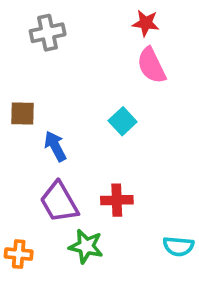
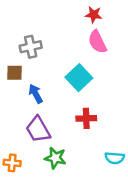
gray cross: (48, 33) -> (31, 47), moved
cyan square: (123, 121) -> (79, 78), size x1.5
red cross: (117, 200) -> (86, 118), moved

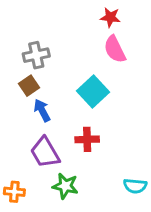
brown square: (15, 73) -> (29, 86), moved, turned -35
red cross: (86, 118) -> (87, 139), moved

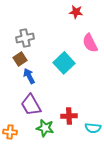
pink semicircle: (115, 49) -> (90, 43), moved
red cross: (87, 139) -> (69, 116), moved

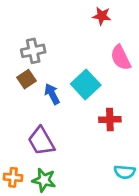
blue arrow: (29, 76) -> (52, 94), moved
red cross: (69, 116) -> (110, 120), moved
green star: (45, 128) -> (44, 180), moved

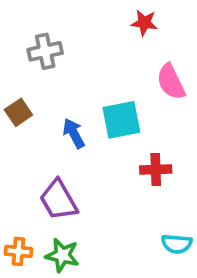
gray cross: (33, 51) -> (45, 51), moved
brown square: (26, 79) -> (18, 112), moved
cyan square: (86, 85) -> (121, 120), turned 32

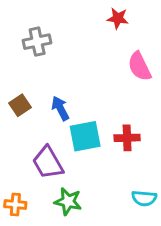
brown square: (18, 112) -> (20, 105), moved
cyan square: (121, 120) -> (85, 136), moved
green star: (62, 255) -> (68, 201), moved

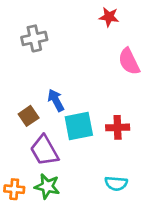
brown square: (20, 105) -> (29, 116), moved
cyan semicircle: (144, 198) -> (116, 183), moved
green star: (68, 201) -> (47, 186), moved

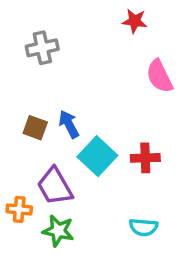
brown square: (29, 116) -> (35, 128), moved, turned -36
cyan square: (79, 126) -> (97, 156), turned -36
orange cross: (14, 189) -> (19, 209), moved

